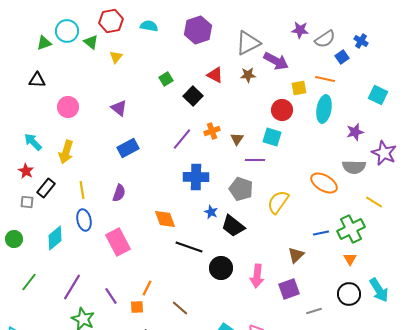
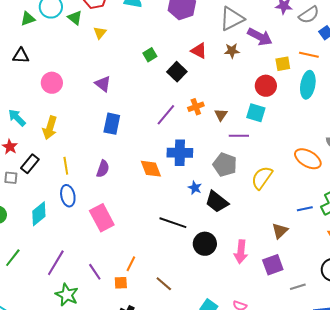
blue rectangle: (128, 148) -> (112, 124), turned -50
orange diamond: (165, 219) -> (151, 169), moved

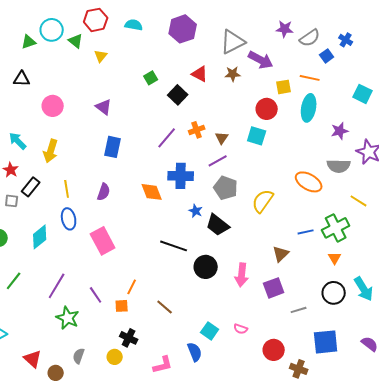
purple line: (239, 136) -> (218, 161), moved, turned -30

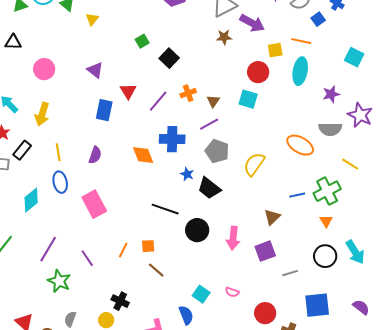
red triangle: (200, 74) -> (128, 91), moved, turned 30
orange square: (122, 306) -> (148, 246), moved

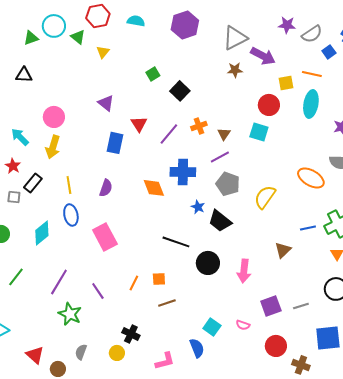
pink circle: (44, 69) -> (54, 117), moved
purple square: (265, 251) -> (271, 306), moved
brown line: (156, 270) -> (167, 303), turned -60

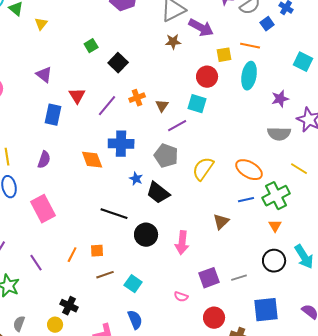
purple line: (220, 157) -> (177, 126), moved
orange ellipse: (311, 178) -> (249, 170), moved
cyan square: (212, 327) -> (133, 284), moved

